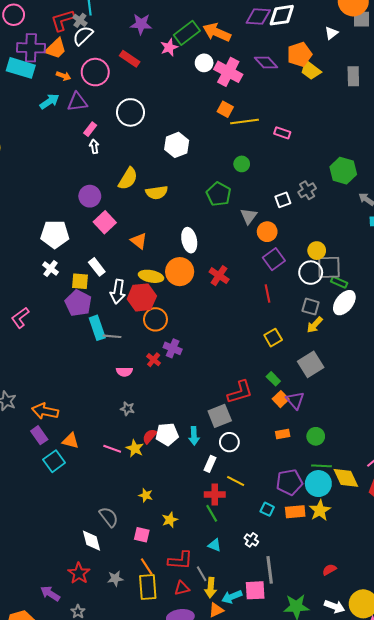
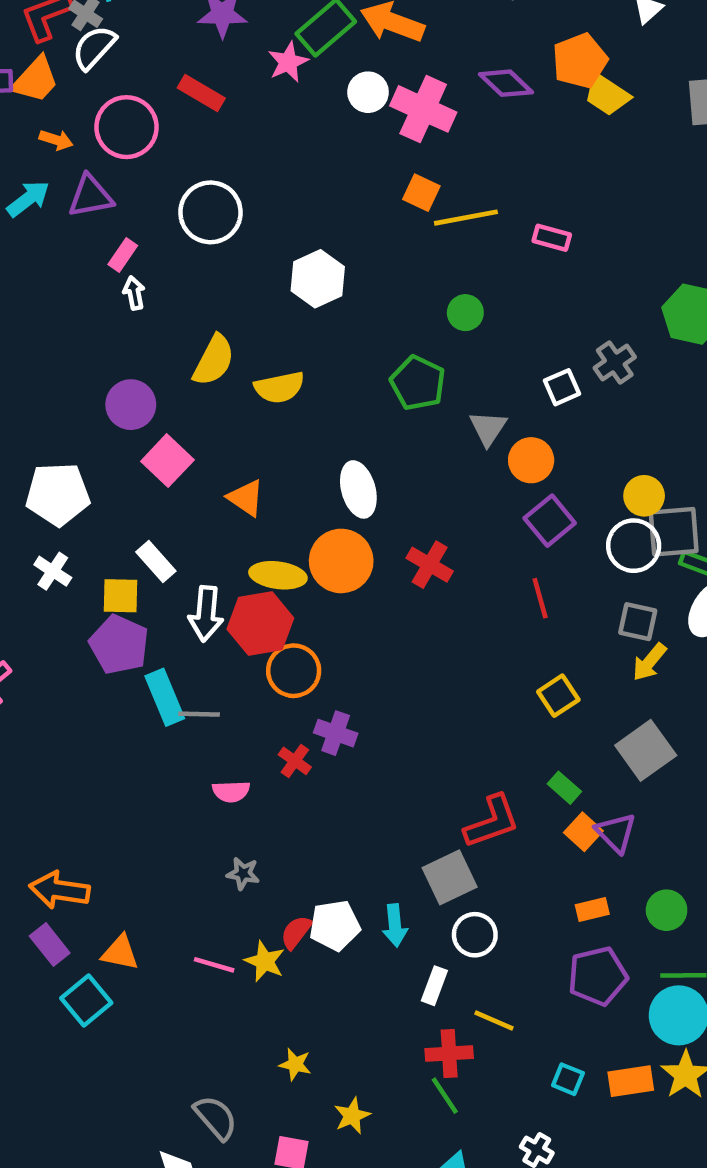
purple pentagon: (289, 482) -> (598, 976), moved

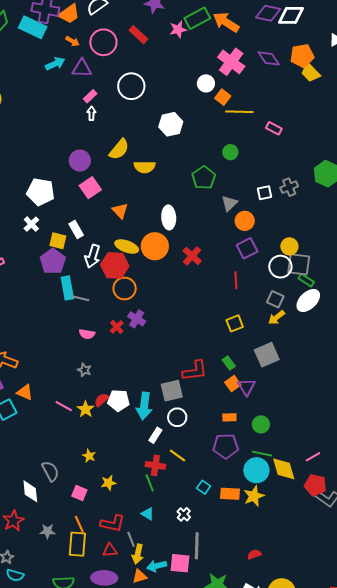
white circle: (368, 92) -> (206, 83), moved
cyan arrow: (395, 925) -> (144, 406), size x1.5

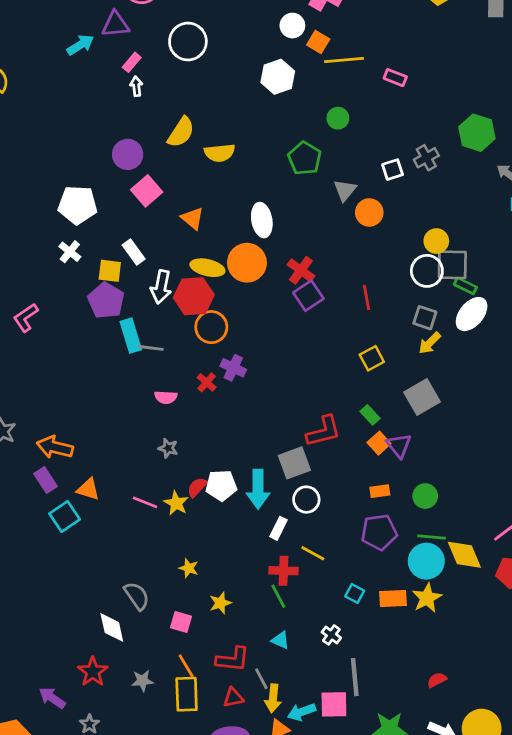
cyan arrow: (55, 64) -> (80, 45), moved
white hexagon: (171, 124) -> (278, 77), moved
purple square: (247, 248) -> (308, 296), moved

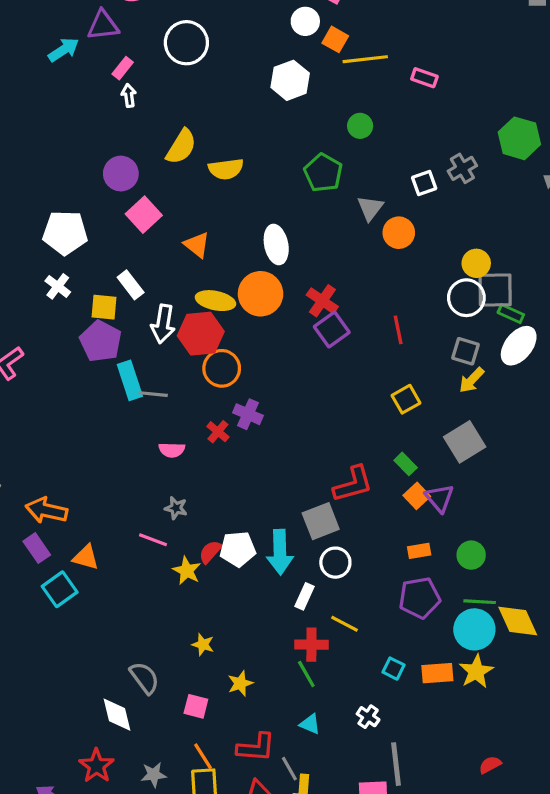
pink line: (145, 502) -> (153, 540), moved

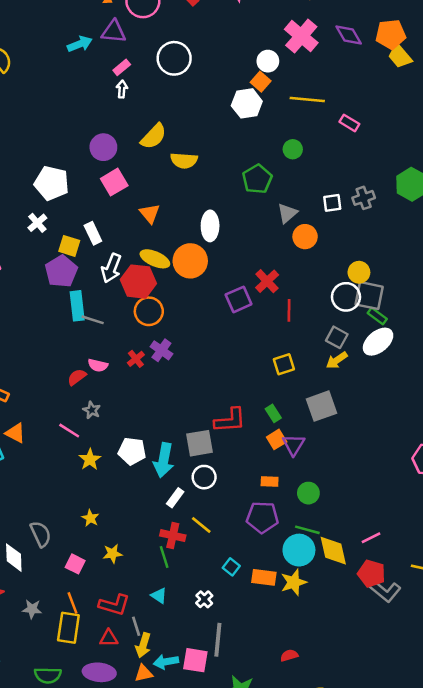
orange square: (335, 39) -> (261, 82), moved
red cross: (322, 301) -> (267, 281), moved
red semicircle: (210, 552) -> (77, 377), moved

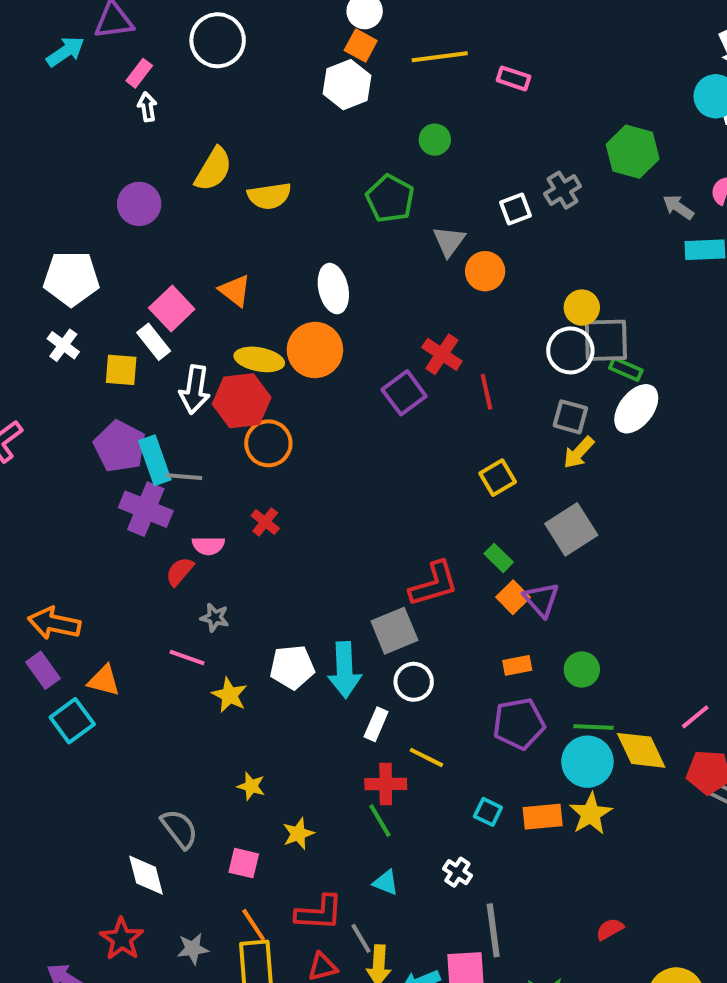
pink square: (114, 182) -> (172, 308), moved
purple pentagon: (61, 271) -> (120, 446), moved
purple cross: (161, 350) -> (146, 509), moved, size x1.4

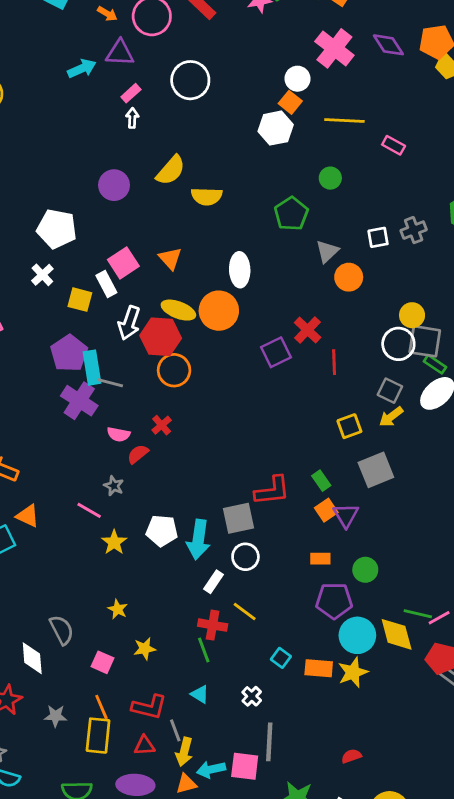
yellow square: (498, 478) -> (349, 426), moved
red semicircle: (180, 571) -> (138, 454), moved
purple pentagon: (519, 724) -> (334, 601), moved
green line: (593, 727) -> (418, 614), moved

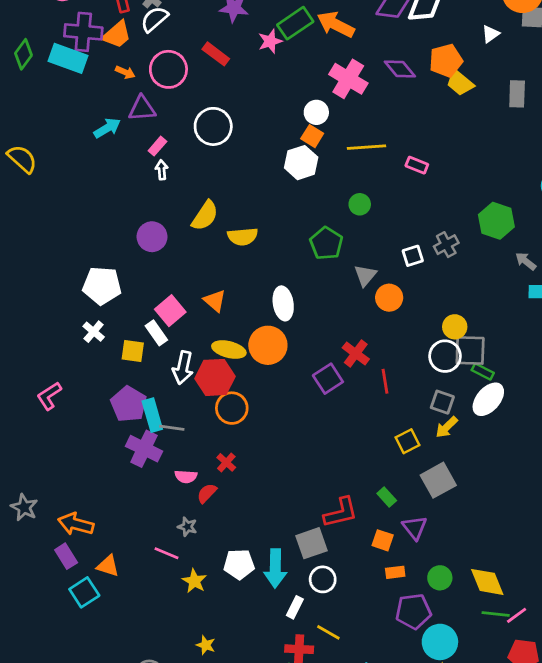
orange square: (326, 510) -> (383, 540), moved, turned -30
yellow diamond: (397, 634) -> (487, 582), moved

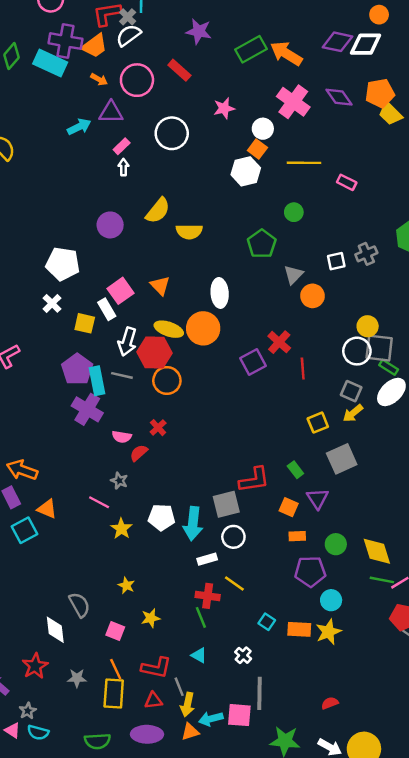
pink star: (270, 41) -> (224, 108), moved
gray line: (172, 428) -> (122, 375), moved
white rectangle: (295, 607) -> (207, 559), turned 42
cyan circle: (440, 642) -> (331, 600), size x0.7

